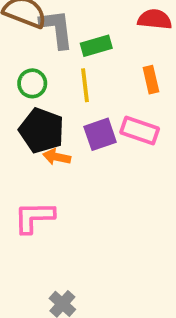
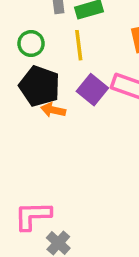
purple square: (100, 134) -> (92, 90), turned -32
pink L-shape: (34, 217) -> (33, 216), moved

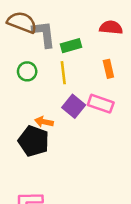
black pentagon: (40, 86) -> (34, 141), moved

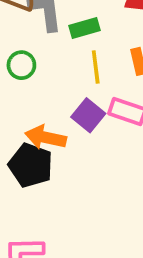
yellow line: (63, 73) -> (96, 67), moved
orange arrow: (44, 122) -> (46, 137), size x1.5

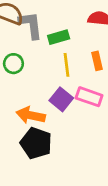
black pentagon: (31, 165) -> (36, 143), moved

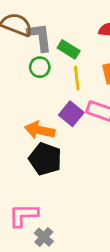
green rectangle: (59, 37) -> (69, 49), turned 48
green circle: (13, 64) -> (40, 67), moved

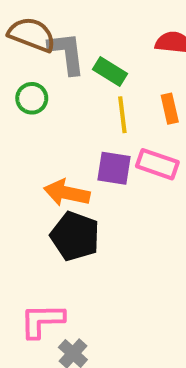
green circle: (40, 67) -> (32, 98), moved
purple square: (71, 114) -> (114, 168), turned -30

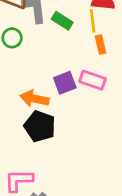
yellow line: (122, 115) -> (93, 21), moved
purple square: (114, 168) -> (65, 83), turned -30

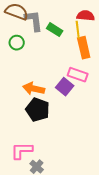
orange rectangle: (100, 45) -> (84, 48), size x1.5
purple square: (65, 83) -> (65, 87), moved, turned -30

